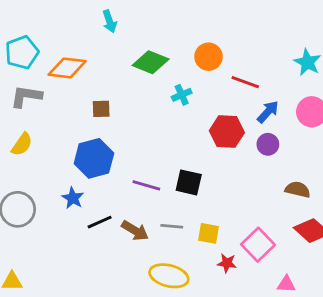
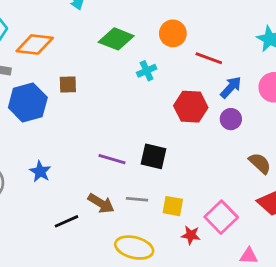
blue hexagon: (94, 158) -> (28, 102), moved
brown semicircle: (298, 190) -> (260, 163), turned 30
black line: (100, 222) -> (66, 221), moved

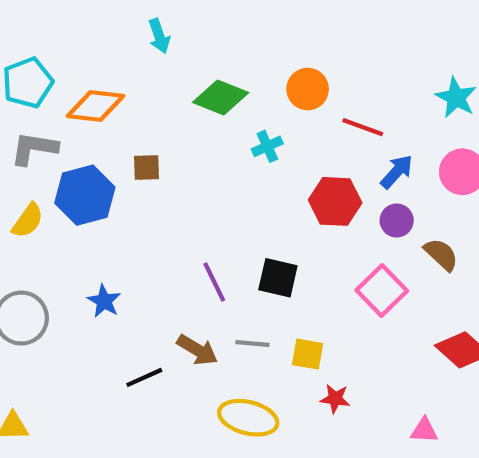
purple line: (112, 159) -> (214, 282), turned 48
brown semicircle: (260, 163) -> (441, 254), moved
pink square: (221, 217) -> (382, 290), moved

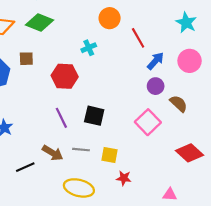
green diamond: (221, 98) -> (39, 23), moved
red line: (363, 127) -> (138, 38), turned 40
red hexagon: (335, 201) -> (65, 76), moved

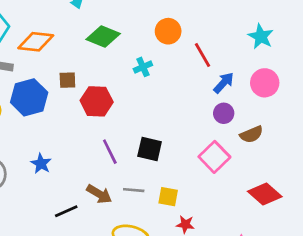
green diamond: (39, 23) -> (103, 36), moved
red hexagon: (65, 76) -> (97, 101), moved
brown semicircle: (179, 104) -> (251, 134), turned 114

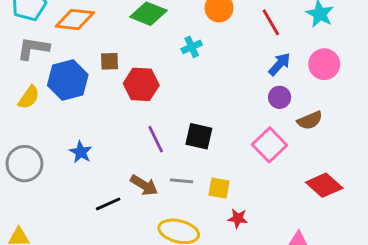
red line: (203, 55) -> (271, 22), moved

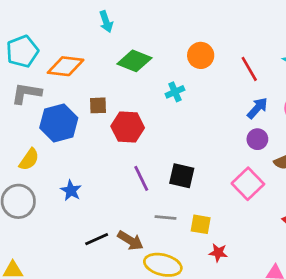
yellow semicircle: (29, 97) -> (29, 159), moved
brown arrow: (144, 185) -> (130, 241), moved

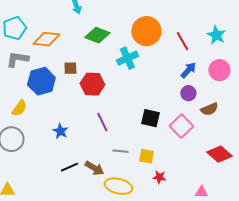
orange circle: (201, 55) -> (146, 31), size x1.5
cyan cross: (175, 92) -> (127, 58), size x1.5
black square: (182, 176) -> (150, 118), moved
blue star: (71, 191) -> (60, 131), moved

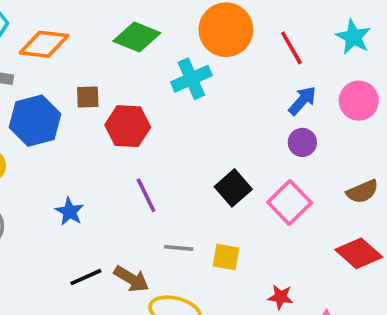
brown semicircle: (209, 109) -> (362, 192), moved
black square: (150, 118) -> (233, 188), turned 36
red star: (159, 177) -> (281, 297), moved

